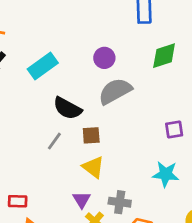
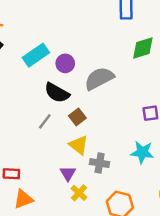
purple circle: (104, 58) -> (65, 63), moved
brown square: (91, 135) -> (77, 117), turned -35
gray cross: (120, 202) -> (100, 163), moved

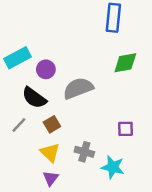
gray cross: (100, 163) -> (84, 152), moved
purple triangle: (68, 173) -> (51, 178), moved

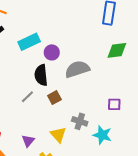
black semicircle: (34, 98) -> (41, 75), turned 45
yellow triangle: (50, 153) -> (58, 135), moved
purple triangle: (51, 178) -> (28, 141), moved

